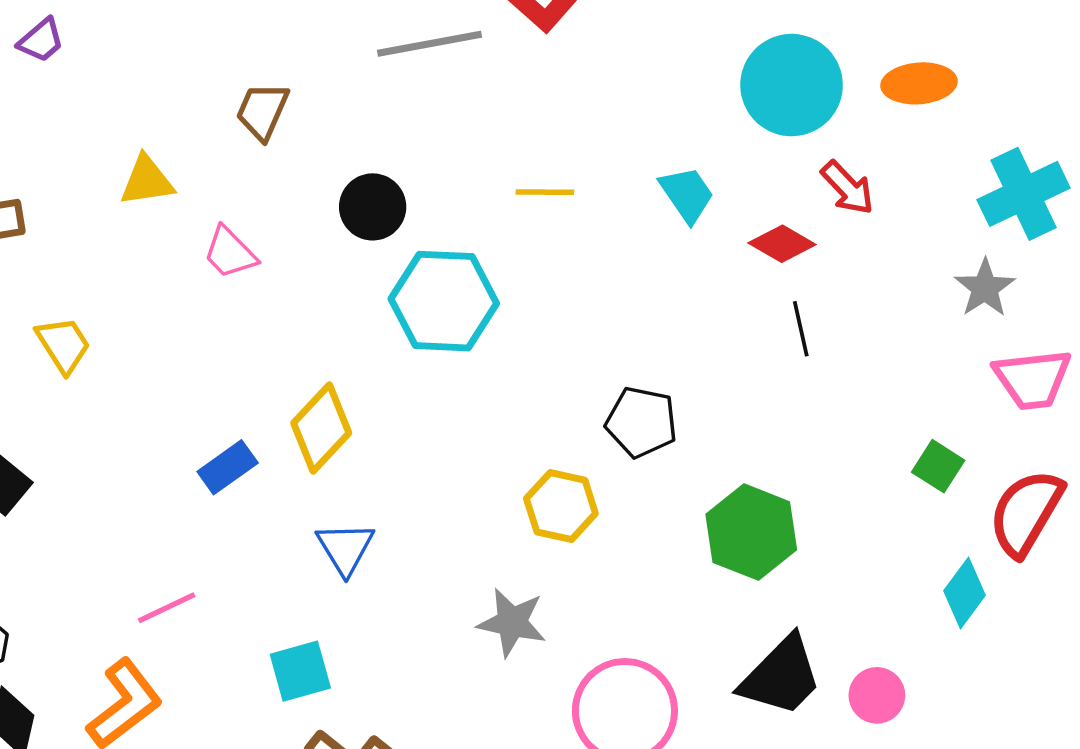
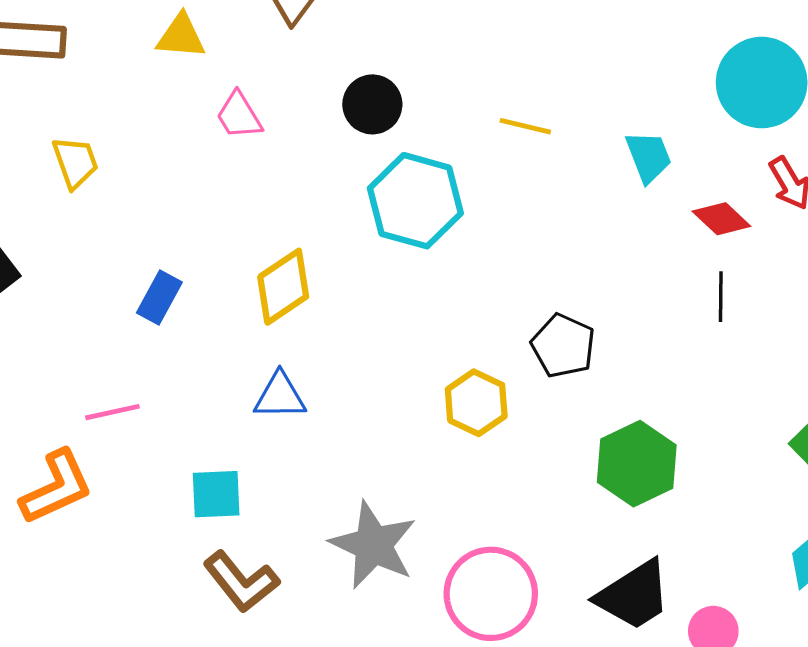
blue rectangle: (228, 467) -> (159, 297), moved, turned -39
blue triangle: (345, 548) -> (280, 396), turned 48
gray star: (512, 622) -> (373, 545), moved, size x1.4

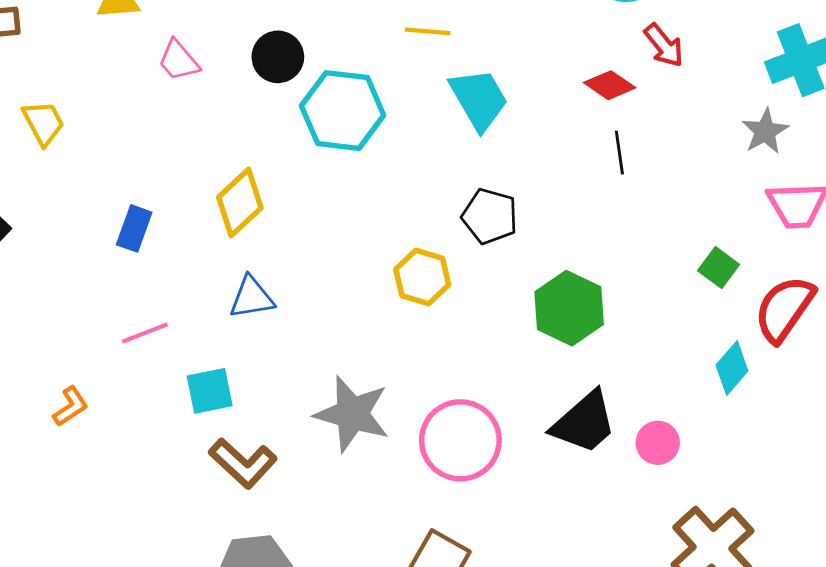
black circle: (372, 104) -> (278, 57), moved
cyan trapezoid: (649, 157) -> (479, 99), moved, size x1.4
pink line: (112, 412) -> (145, 333), moved
orange L-shape: (56, 487) -> (71, 406), size x0.6

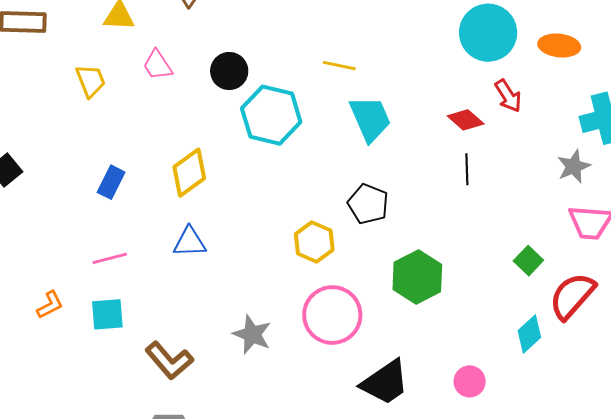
yellow trapezoid: (43, 123) -> (91, 81), moved
cyan square: (210, 391) -> (107, 314), moved
gray star: (352, 414) -> (252, 334), size x0.7
black trapezoid: (584, 422) -> (385, 382), moved
pink circle: (460, 440) -> (332, 315), moved

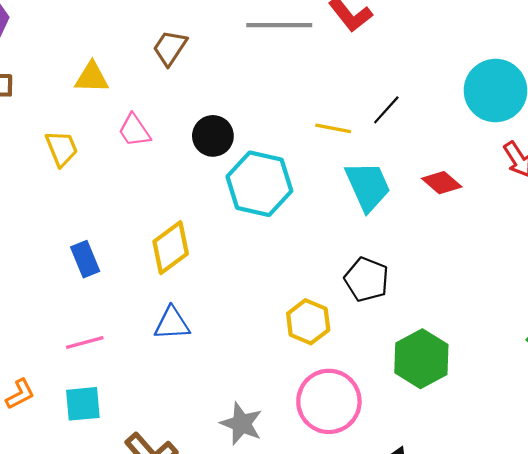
red diamond: (466, 120) -> (442, 183), moved
black line: (467, 169) -> (386, 110), moved, turned 44
blue rectangle: (111, 182) -> (85, 259), turned -48

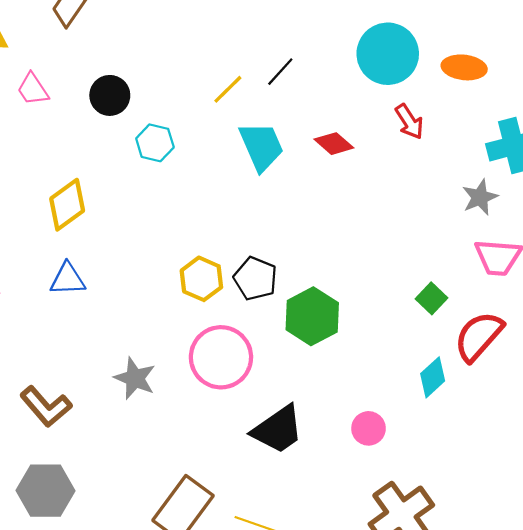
yellow line: (333, 128) -> (228, 89), turned -56
cyan hexagon: (259, 184) -> (155, 143), size x0.6
black pentagon: (367, 279) -> (255, 279), moved

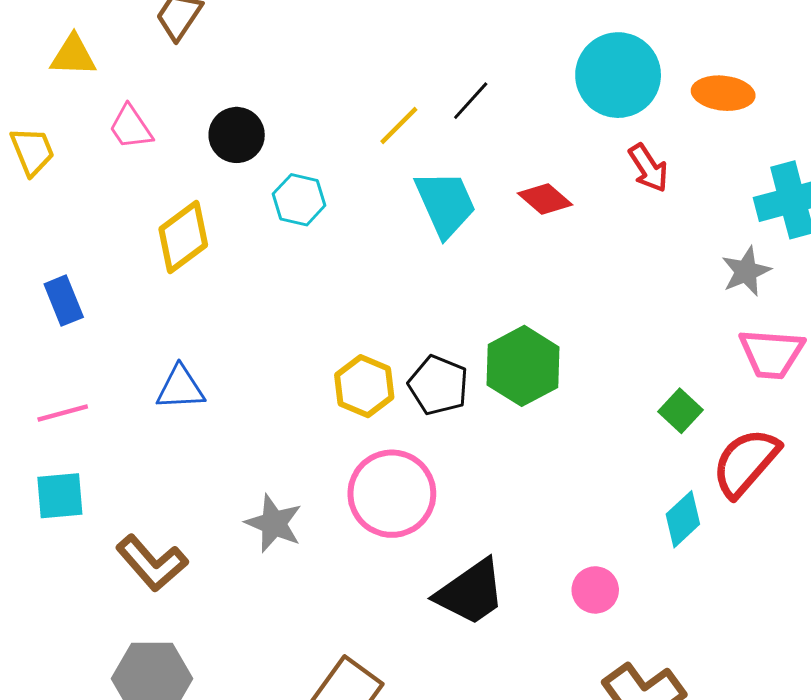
yellow diamond: (67, 205) -> (183, 237), moved
green hexagon: (312, 316) -> (523, 366), moved

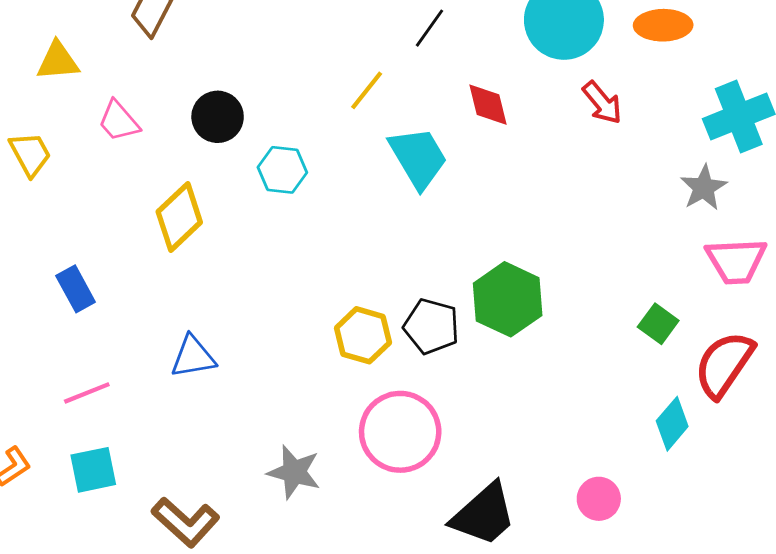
black line: (471, 101) -> (429, 28), moved
red diamond: (545, 199) -> (488, 105), moved, turned 42

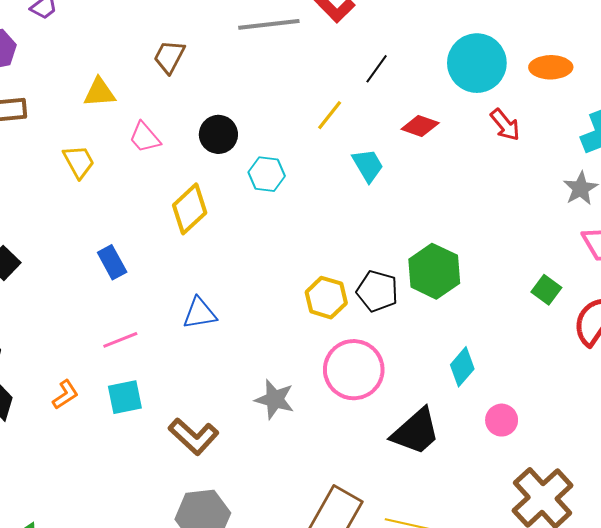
red diamond: (488, 105) -> (420, 126), turned -57
cyan trapezoid: (418, 158) -> (368, 165), size x0.7
cyan diamond: (672, 424) -> (462, 367), moved

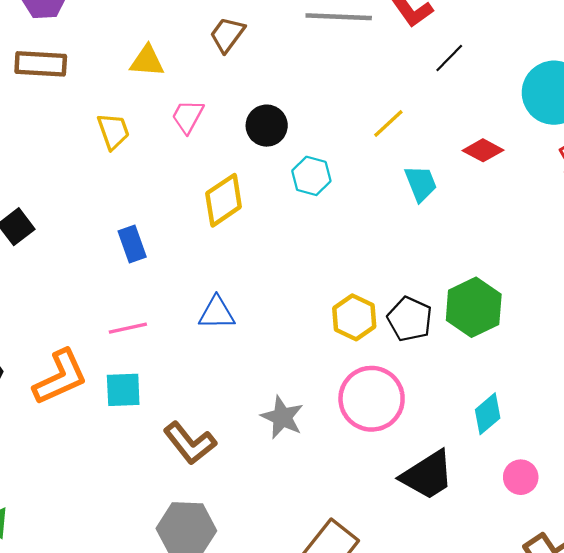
black line: (377, 69) -> (449, 58), moved
pink trapezoid: (145, 137) -> (188, 116), turned 60
orange L-shape: (65, 395) -> (60, 377), size x1.8

